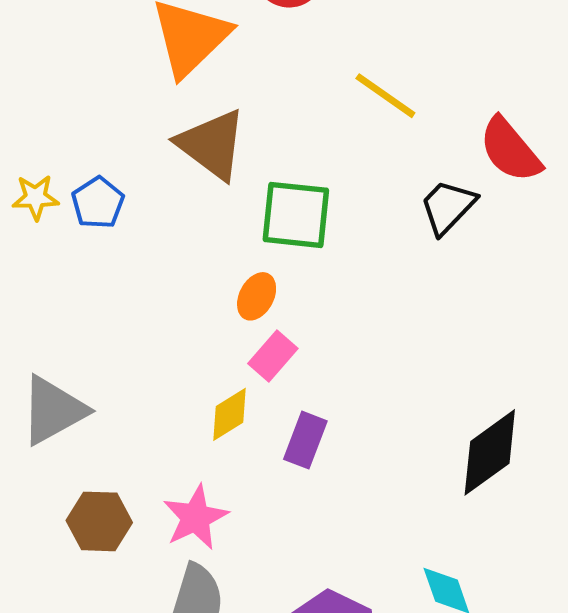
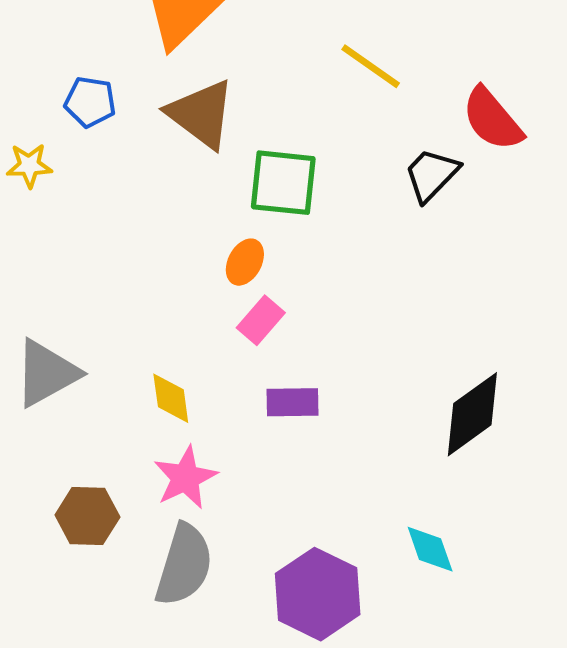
blue pentagon: (98, 203) -> (90, 102), moved, turned -30
yellow diamond: (229, 414) -> (171, 398), moved, turned -66
purple rectangle: (305, 440) -> (292, 402), turned 68
brown hexagon: (99, 521) -> (87, 516), moved

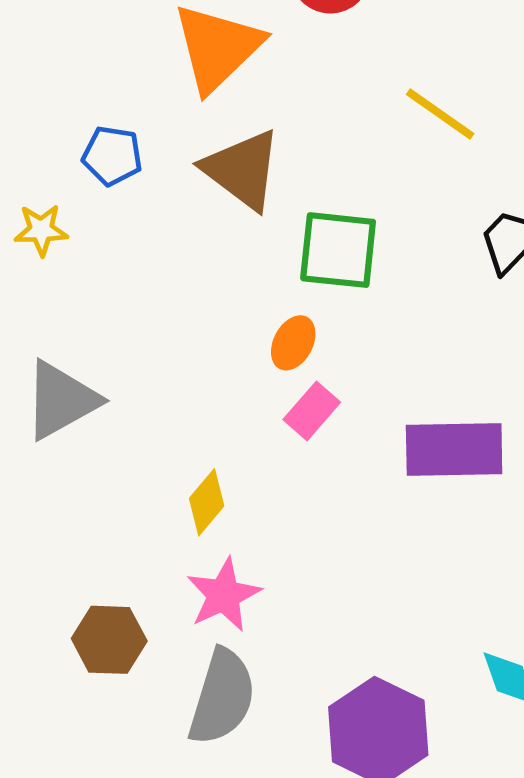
gray triangle: (46, 373) -> (61, 400), moved
yellow diamond: (171, 398) -> (207, 502), turned 48
purple rectangle: (292, 402) -> (454, 450), moved, size x1.6

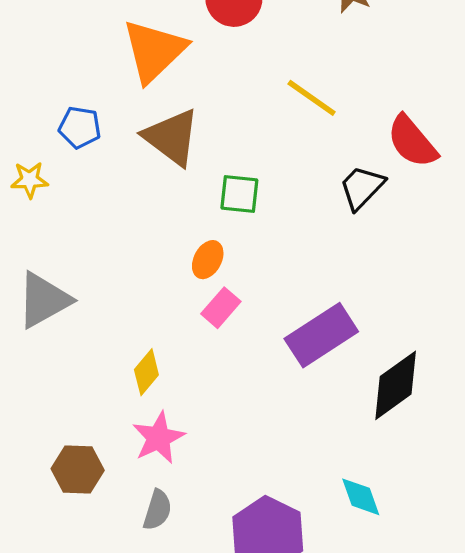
green square: (338, 250) -> (239, 194), size x0.7
purple rectangle: (454, 450) -> (321, 335), turned -32
gray semicircle: (222, 697) -> (157, 510), size x0.6

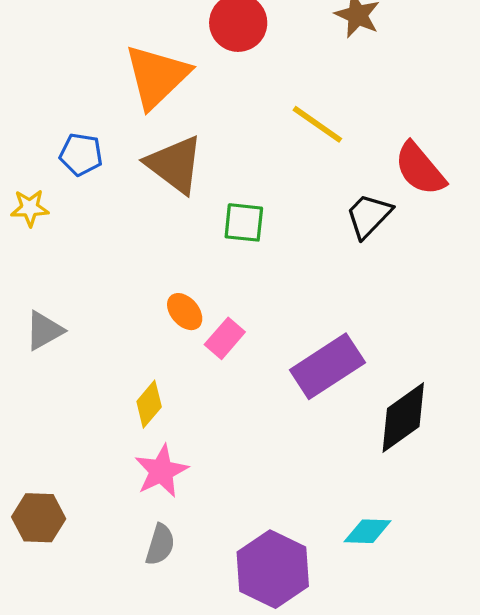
orange ellipse: (208, 260) -> (185, 312), moved, turned -69
gray triangle: (44, 300) -> (44, 331), size x0.7
brown hexagon: (78, 469) -> (39, 518), moved
cyan diamond: (361, 497) -> (368, 531), turned -69

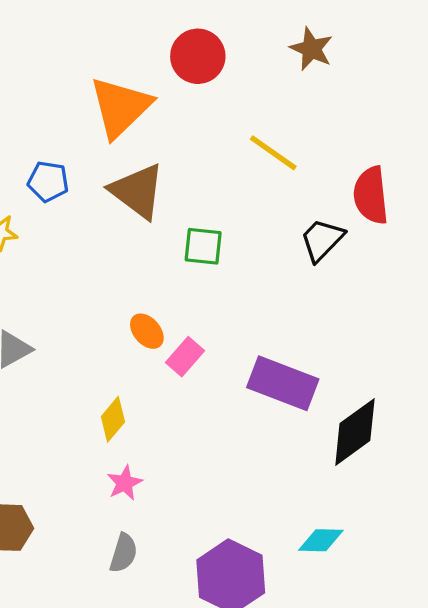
red semicircle: (420, 169) -> (371, 195), turned 34
purple rectangle: (327, 366) -> (283, 383), turned 54
pink star: (161, 471) -> (125, 483), size x0.7

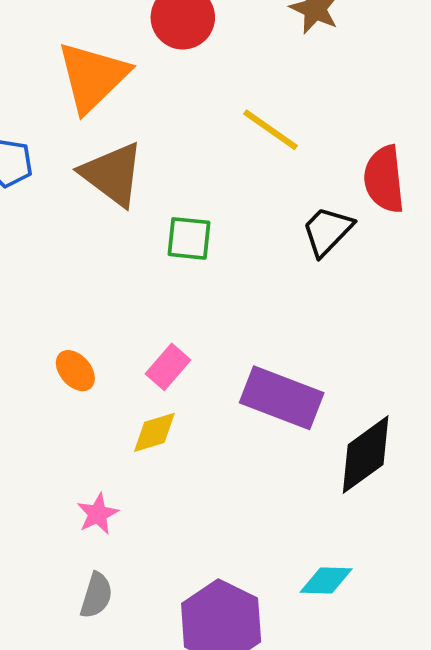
orange ellipse: (147, 331) -> (75, 371), moved
yellow diamond: (113, 419) -> (154, 432), moved, turned 33

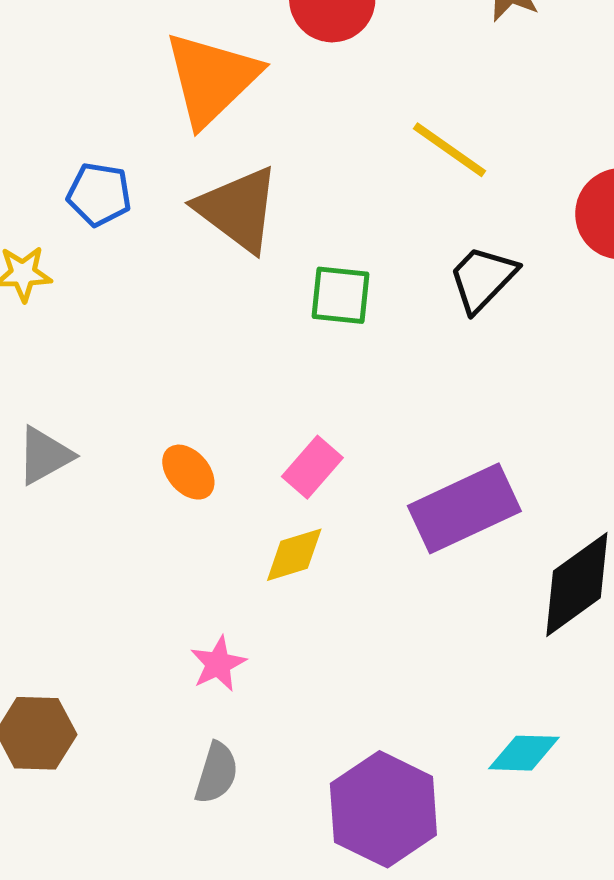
black trapezoid: (327, 231) -> (483, 279), moved
purple rectangle: (282, 398) -> (464, 508), turned -46

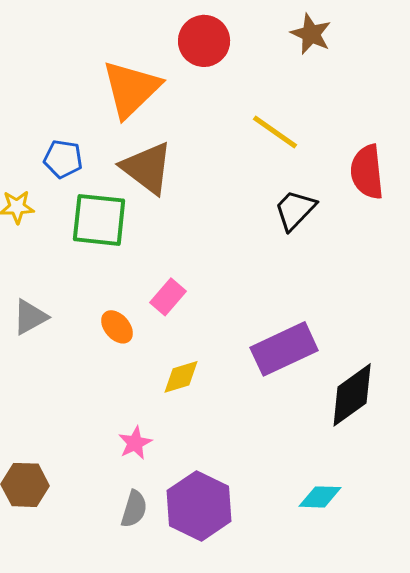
green square: (340, 295) -> (99, 220), moved, size x1.5
pink rectangle: (312, 467) -> (168, 297), moved
purple hexagon: (383, 809) -> (199, 506), moved

